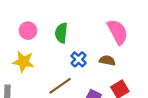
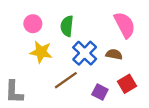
blue cross: (79, 59) -> (85, 53), size x1.5
yellow star: (23, 62) -> (41, 52), moved

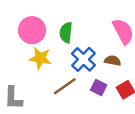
pink circle: (33, 24) -> (32, 30), size x1.5
purple square: (100, 92) -> (99, 87), moved

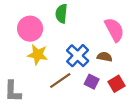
green semicircle: (66, 33) -> (61, 14), moved

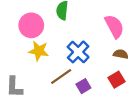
brown semicircle: (105, 57) -> (121, 54), moved
purple square: (92, 82) -> (83, 86), moved, turned 32

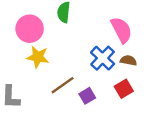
blue cross: (78, 52) -> (103, 58), moved

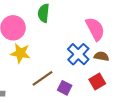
purple square: (87, 96) -> (65, 88), turned -32

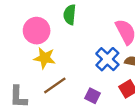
brown line: (43, 78) -> (55, 85), moved

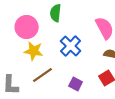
blue cross: (107, 59) -> (71, 46), moved

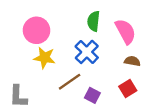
green semicircle: (56, 13) -> (94, 21), moved
brown line: (43, 75) -> (70, 82), moved

